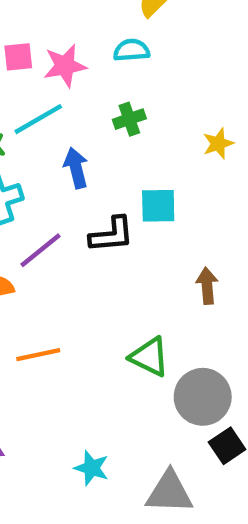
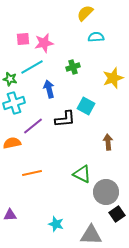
cyan semicircle: (132, 50) -> (96, 37), moved
yellow star: (218, 144) -> (113, 78), size x1.5
cyan square: (158, 206) -> (86, 106), turned 30

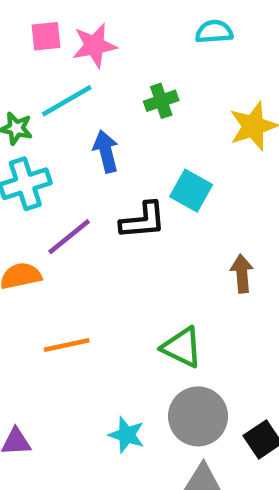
gray circle: (106, 192) -> (198, 416), moved
cyan star: (56, 224) -> (127, 435), moved

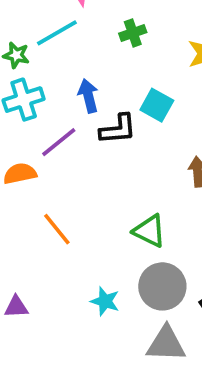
blue arrow: (106, 151) -> (88, 96), moved
orange line: (67, 345) -> (57, 229), turned 63

